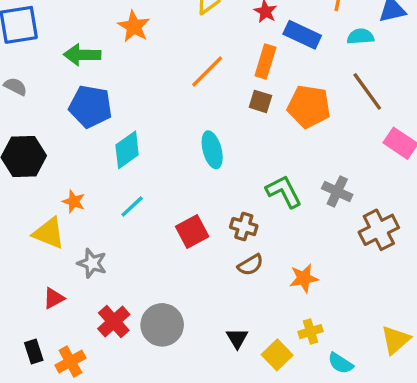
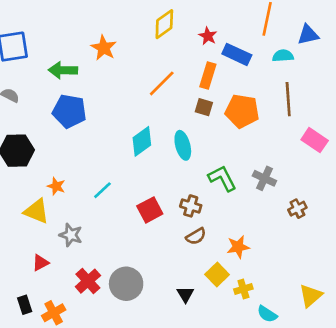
brown line: (367, 91) -> (288, 99), turned 32
cyan diamond: (127, 150) -> (142, 141), moved
cyan ellipse: (212, 150) -> (183, 145), moved
brown cross: (379, 230) -> (297, 209), size x0.6
yellow square: (277, 355) -> (217, 274), moved

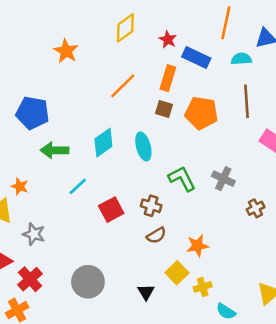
green arrow: (63, 70) -> (54, 150), moved
cyan line: (102, 190) -> (78, 186), moved
red cross: (88, 281) -> (30, 279), moved

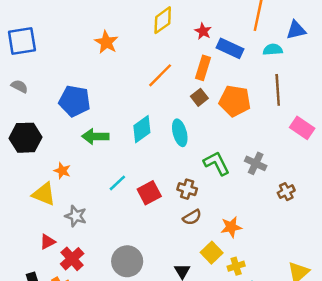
brown square: (164, 109) -> (199, 97), turned 35
cyan line: (78, 186) -> (117, 183), moved

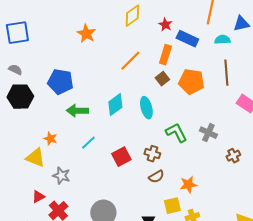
black hexagon: (26, 138) -> (20, 97), moved
cyan line: (117, 183) -> (88, 143), moved
yellow square: (212, 253) -> (172, 206), turned 30

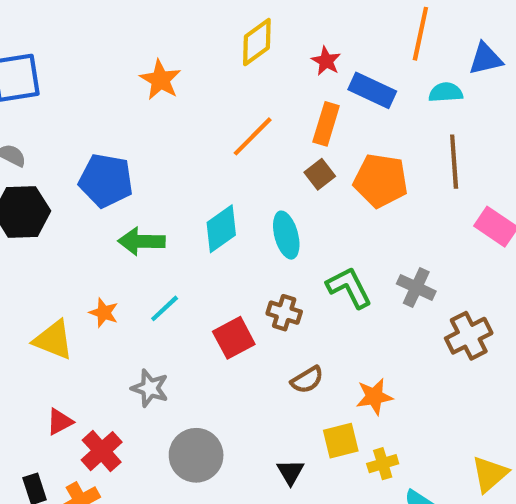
orange star: (50, 139) -> (104, 313), moved
brown cross: (152, 154) -> (284, 313), moved
brown cross: (233, 156) -> (469, 336), size x1.5
gray star: (61, 176) -> (150, 388), moved

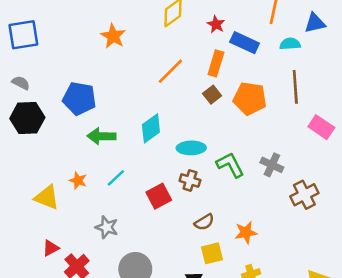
cyan ellipse: (286, 235) -> (191, 148), moved, turned -76
yellow square: (341, 441) -> (212, 253), moved

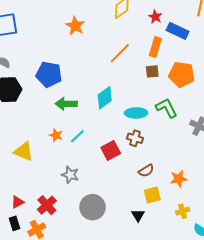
brown square: (212, 95) -> (152, 71), turned 32
green L-shape: (230, 165) -> (166, 108), moved
orange star: (78, 180) -> (56, 135), moved
red triangle: (51, 248) -> (18, 202), moved

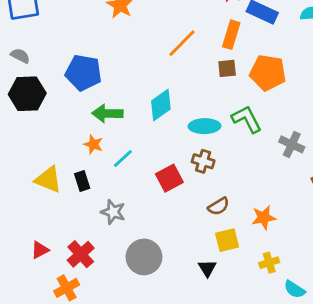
orange star: (56, 135) -> (93, 144), moved
black rectangle: (15, 223) -> (82, 181), moved

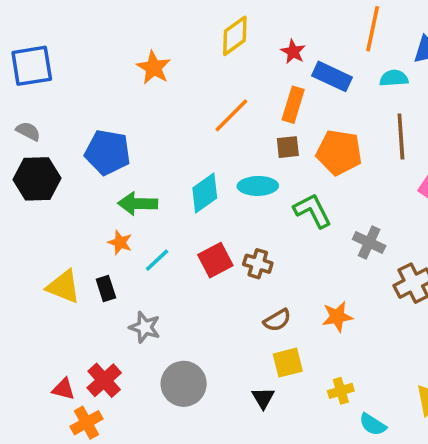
cyan ellipse: (204, 126) -> (258, 186), moved
red square: (169, 178) -> (215, 260), moved
orange star: (264, 218) -> (337, 317), moved
red triangle: (40, 250) -> (63, 389), moved, turned 42

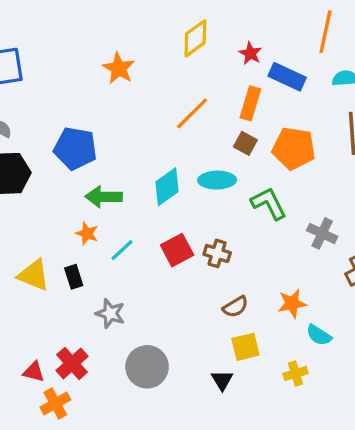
brown square: (288, 147) -> (245, 143), turned 35
cyan semicircle: (373, 424) -> (319, 335), moved

